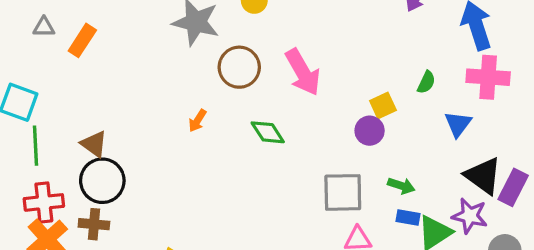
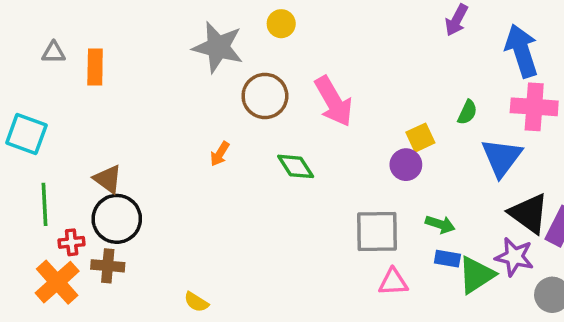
orange rectangle: (82, 40) -> (95, 67), turned -32
blue triangle: (458, 124) -> (502, 157), size x1.4
green line: (36, 146) -> (44, 204), moved
red cross: (44, 202) -> (72, 242), moved, size x0.6

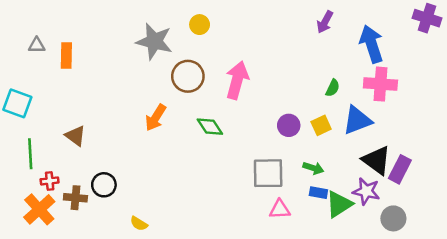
pink arrow: (334, 101) -> (237, 80), turned -135
yellow square: (420, 138) -> (321, 125), moved
orange arrow: (220, 154) -> (156, 118), size x1.5
blue triangle: (502, 157) -> (357, 120), turned 32
black circle: (117, 219) -> (104, 185), moved, size x0.7

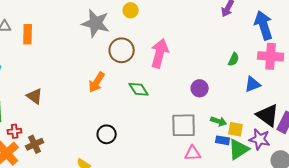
blue triangle: (357, 120) -> (253, 84), size x0.7
yellow square: (321, 125) -> (236, 129), moved, turned 35
black circle: (104, 185) -> (107, 134), moved
brown cross: (75, 198) -> (35, 144), turned -30

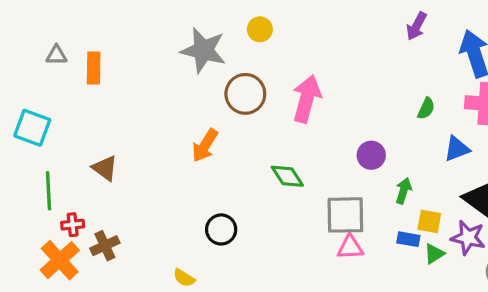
green diamond: (139, 89) -> (287, 176), moved
green arrow: (219, 121) -> (404, 191), moved, turned -91
green triangle: (239, 149) -> (434, 254), size x0.6
pink triangle: (193, 153) -> (350, 247), moved

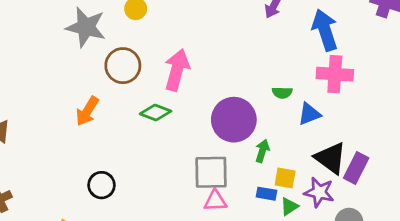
green semicircle: (426, 108) -> (282, 93), moved, turned 66
purple circle: (371, 155) -> (234, 120), size x1.8
green diamond: (287, 176) -> (156, 113), moved, turned -36

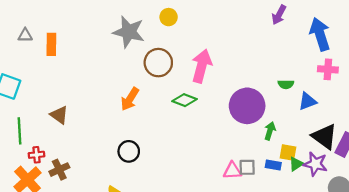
pink cross: (335, 74) -> (328, 69), size x0.7
gray square: (211, 172) -> (247, 167), moved, size x0.6
black circle: (101, 185) -> (129, 151), moved
green triangle: (289, 206) -> (296, 164), moved

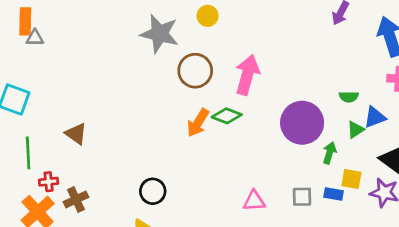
orange rectangle: (51, 44) -> (25, 21), moved
orange arrow: (130, 99) -> (198, 123), moved
black circle: (129, 151) -> (153, 191), moved
green triangle: (296, 164) -> (356, 130), moved
pink triangle: (232, 171) -> (254, 201), moved

